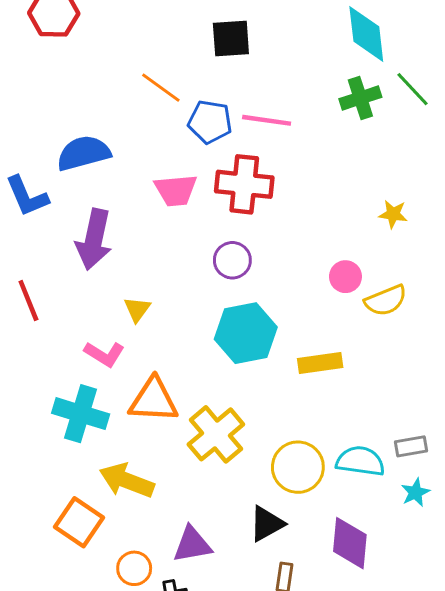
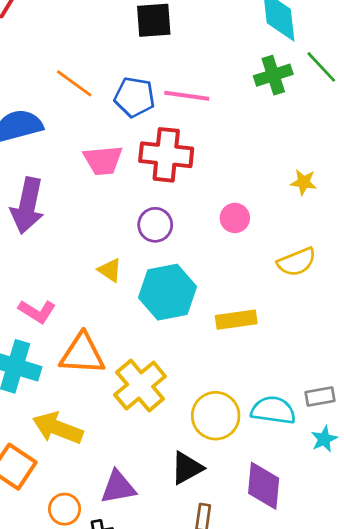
orange line: (161, 88) -> (74, 83), moved
pink circle: (345, 277) -> (235, 218), moved
yellow triangle: (137, 309) -> (110, 270), moved, turned -32

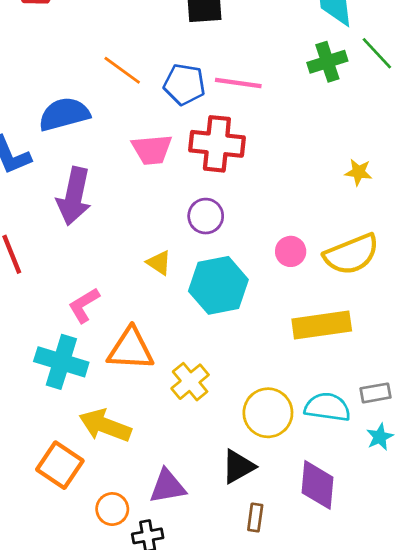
pink circle: (235, 218) -> (291, 251), moved
yellow semicircle: (297, 262) -> (351, 254), size x1.4
pink L-shape: (37, 311) -> (84, 305), turned 117
yellow rectangle: (236, 320) -> (322, 325), moved, size x1.4
yellow cross: (140, 386) -> (190, 382), size x0.7

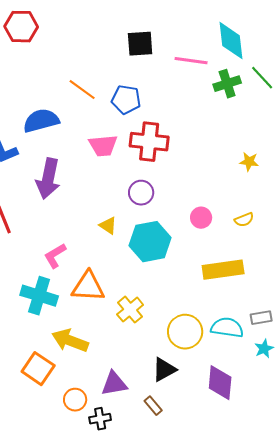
pink line: (238, 83) -> (191, 61), moved
yellow semicircle: (351, 254) -> (244, 220), size x0.5
brown rectangle: (255, 518) -> (153, 406), moved, turned -48

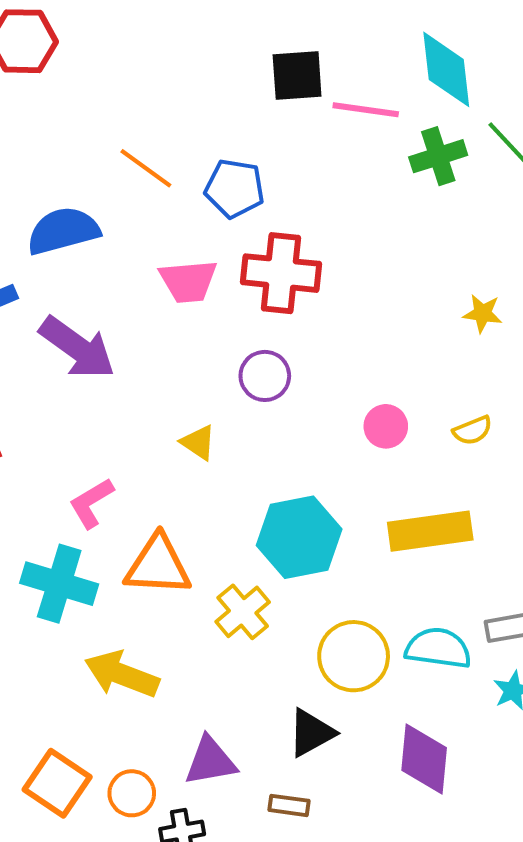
black square: (140, 44) -> (297, 76), moved
purple arrow: (48, 179) -> (77, 348), turned -66
cyan hexagon: (150, 242) -> (299, 537), moved
orange square: (38, 369) -> (57, 783), moved
brown rectangle: (153, 406) -> (289, 805), turned -42

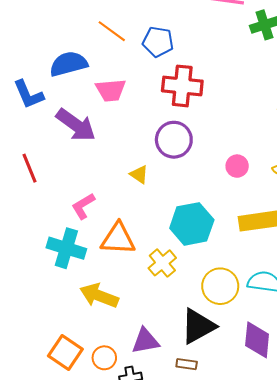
pink trapezoid: (188, 281) -> (111, 90), moved
purple circle: (265, 376) -> (174, 140), size x1.4
black triangle: (311, 733) -> (198, 326), size x1.4

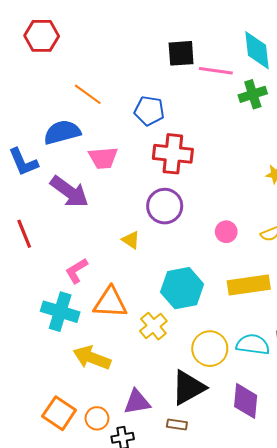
orange line: (112, 31) -> (88, 94), moved

